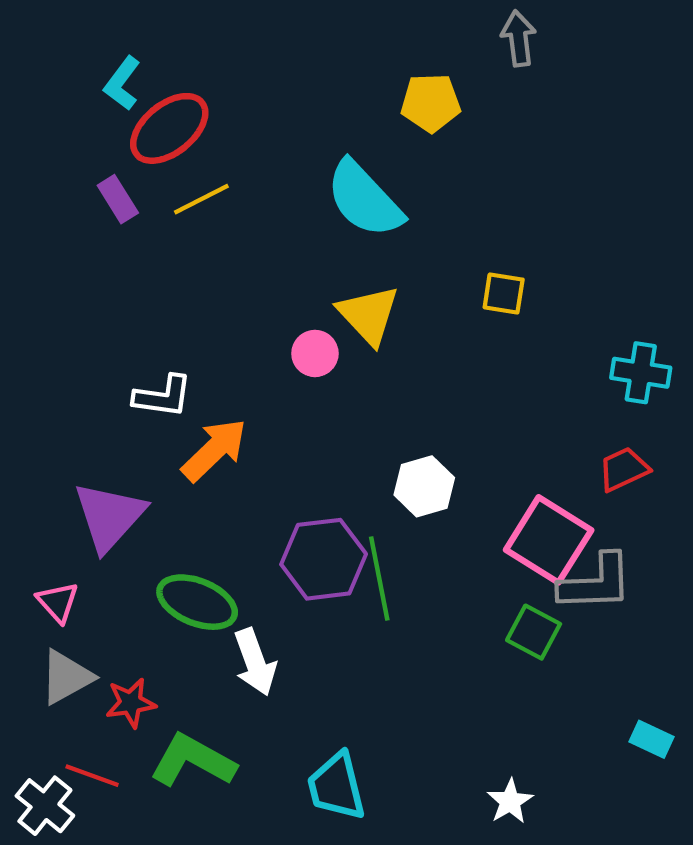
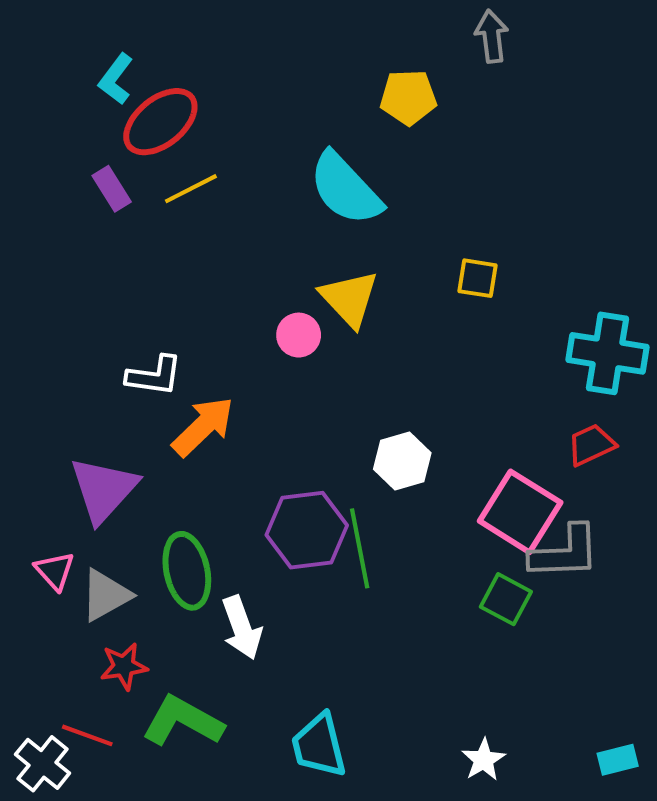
cyan cross: (641, 373) -> (608, 353), size x1.4
green ellipse: (197, 602) -> (187, 571), turned 56
gray triangle: (66, 677) -> (106, 595), moved
cyan rectangle: (651, 739) -> (618, 760), moved, turned -39

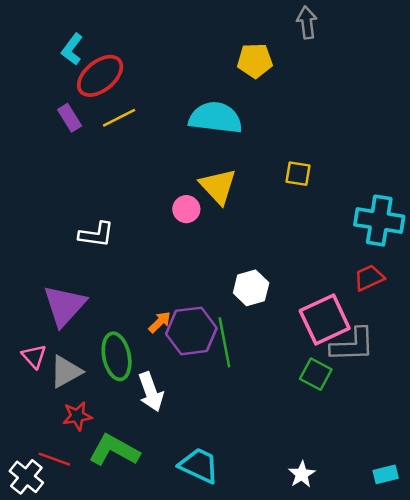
cyan semicircle: (345, 189) -> (216, 118), turned 140
orange arrow: (203, 426) -> (160, 322), moved, size x0.6
pink square: (520, 512) -> (325, 320), turned 33
cyan trapezoid: (319, 746) -> (199, 465), turned 129

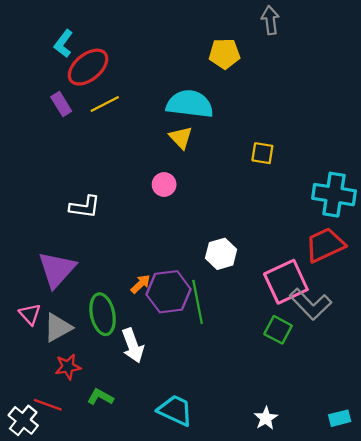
yellow triangle: (218, 186) -> (181, 138), moved, size x0.7
red trapezoid: (369, 278) -> (325, 245), size x1.5
gray L-shape: (353, 345) -> (311, 304), turned 48
green L-shape: (114, 450) -> (100, 397), size x0.6

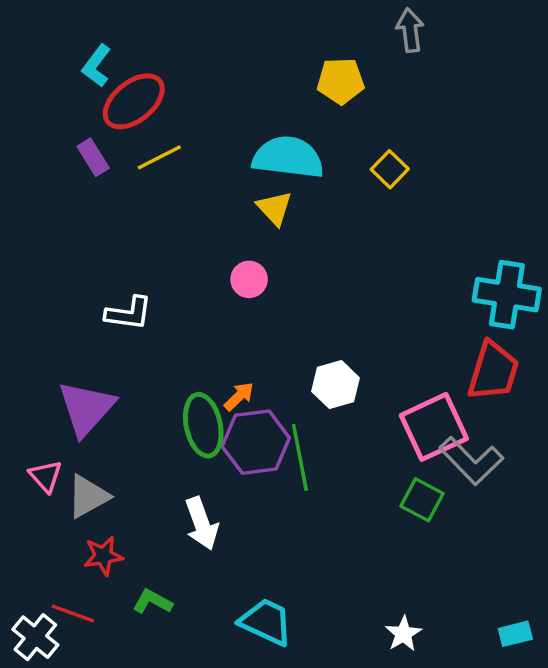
yellow square: (262, 153) -> (390, 169), moved, turned 35
red trapezoid: (325, 245) -> (493, 371), turned 132
orange arrow: (141, 284) -> (239, 396), moved
green ellipse: (103, 314) -> (203, 425), moved

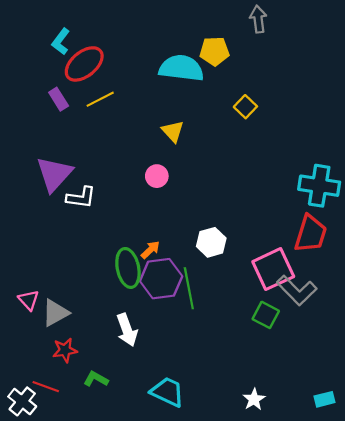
cyan semicircle: (288, 157) -> (181, 68), moved
purple triangle: (86, 408) -> (54, 174), moved

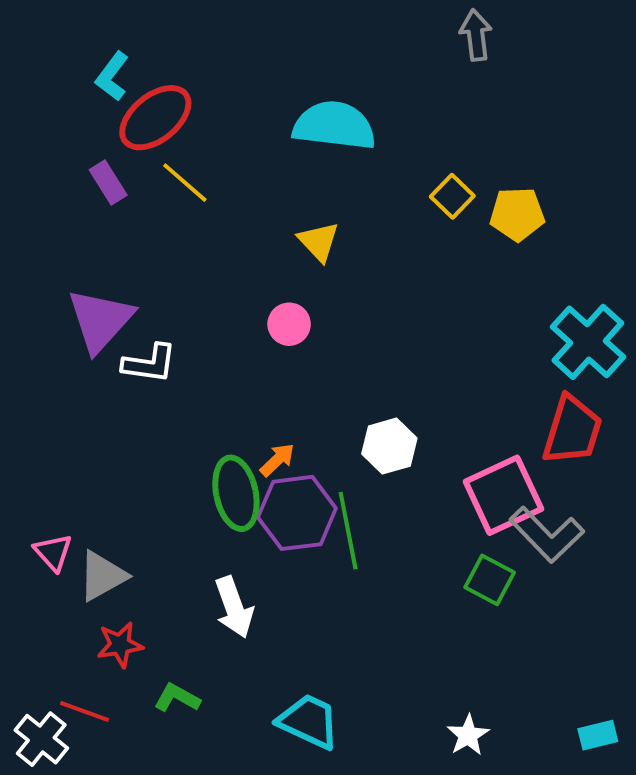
yellow pentagon: (214, 51) -> (517, 214), moved
yellow line: (100, 99) -> (185, 183), turned 68
cyan cross: (319, 186) -> (588, 342), turned 33

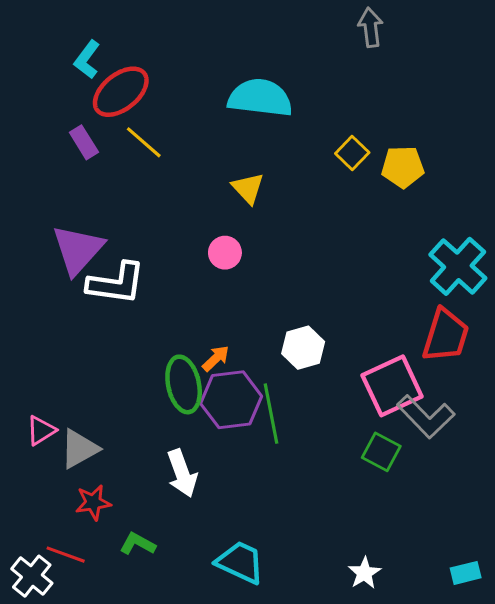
white L-shape: (149, 363) -> (116, 283), size x1.4
pink triangle: (53, 552) -> (41, 430), turned 40

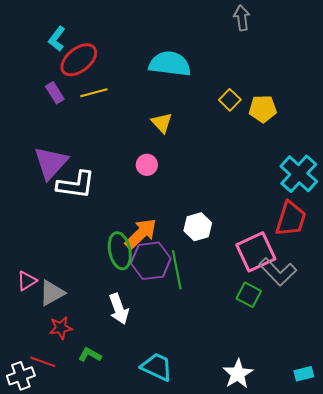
yellow line: (144, 142) -> (94, 93), turned -56
orange arrow: (216, 358) -> (141, 234), size x1.8
white star: (364, 573) -> (238, 374), size x1.4
white cross: (32, 576) -> (21, 376), turned 32

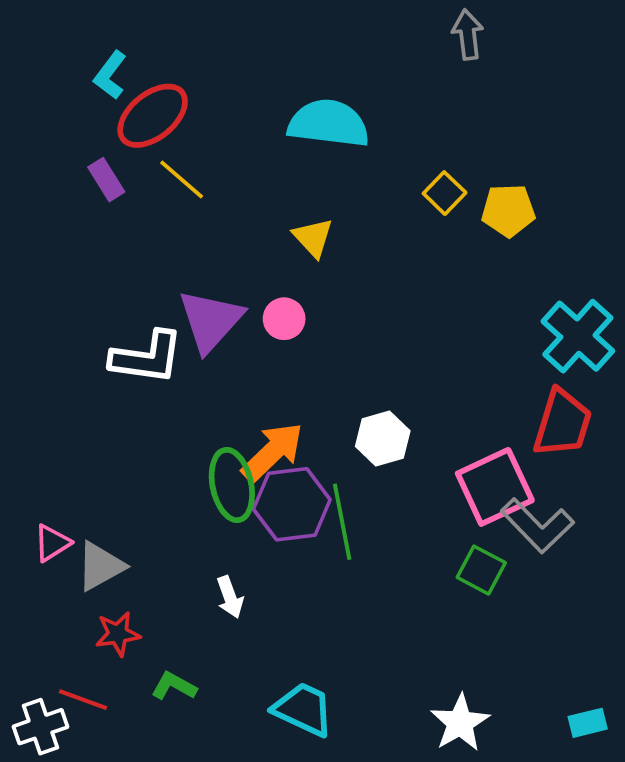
yellow line: (94, 93) -> (182, 180), turned 56
purple triangle: (51, 163) -> (211, 321), moved
white arrow: (119, 309) -> (230, 597), size x0.7

